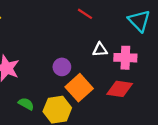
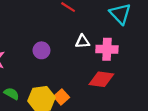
purple circle: (62, 67) -> (41, 50), moved
orange square: (79, 88) -> (61, 97), moved, size x0.6

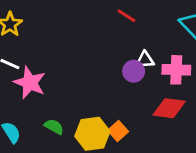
purple circle: (41, 50) -> (134, 71), moved

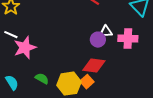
pink star: (30, 83) -> (25, 48), turned 30
red diamond: (169, 108) -> (94, 66), moved

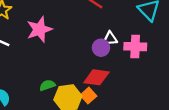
pink star: (25, 48) -> (39, 29), moved
green semicircle: (42, 79) -> (47, 85), moved, turned -48

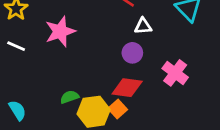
white triangle: (110, 39) -> (143, 26), moved
pink cross: (135, 47) -> (175, 73), moved, turned 35

